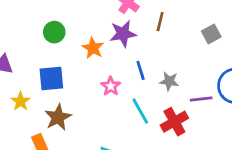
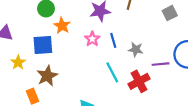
orange star: (93, 48) -> (62, 26), moved
pink star: (111, 86) -> (92, 39), moved

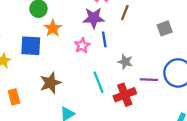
blue line: (113, 40) -> (104, 39), moved
brown star: (47, 76) -> (50, 83), moved

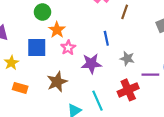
purple star: (94, 18) -> (91, 64), moved
pink star: (82, 46) -> (68, 48), moved
cyan line: (98, 82) -> (97, 101), moved
orange rectangle: (14, 97) -> (20, 88), moved, turned -56

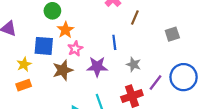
yellow star: (11, 63) -> (24, 64), moved
purple line: (150, 75) -> (155, 82), turned -56
brown star: (57, 82) -> (63, 70), moved
orange rectangle: (20, 88) -> (24, 85), turned -40

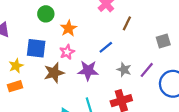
orange star: (65, 30) -> (69, 28), moved
blue line: (114, 42) -> (106, 47), turned 56
purple line: (155, 82) -> (147, 70), moved

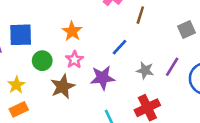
green circle: (46, 14) -> (42, 61), moved
blue square: (36, 48) -> (21, 35), moved

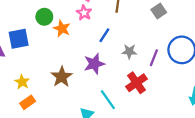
pink star: (74, 60) -> (84, 13), moved
green circle: (42, 61) -> (44, 17), moved
purple line: (172, 67) -> (154, 58), moved

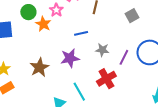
pink star: (84, 13) -> (56, 10), moved
blue line: (104, 35) -> (81, 33), turned 40

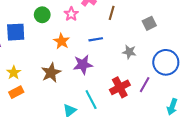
orange star: (43, 24) -> (62, 41), moved
gray star: (102, 50) -> (129, 52), moved
purple line: (124, 57) -> (145, 85), moved

